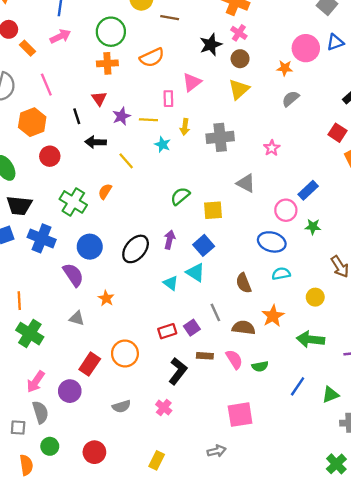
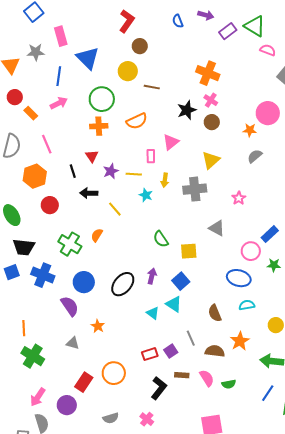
yellow triangle: (239, 89) -> (211, 160), moved
green semicircle: (180, 196) -> (161, 239), turned -84
blue line: (298, 386) -> (268, 393), moved

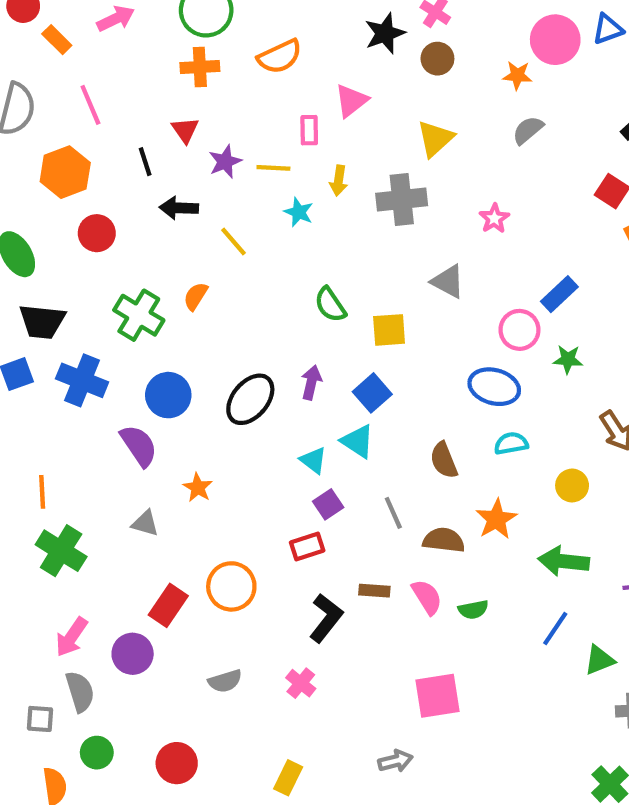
purple square: (171, 351) -> (328, 504), moved

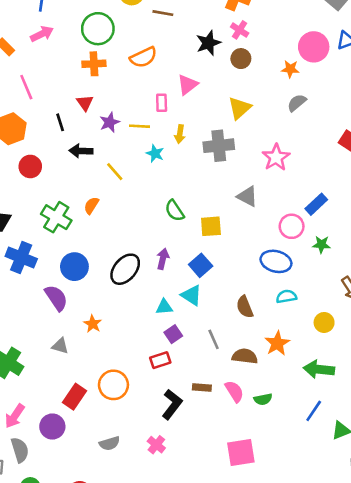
pink star: (494, 218) -> (276, 157), size x1.5
cyan triangle: (313, 460) -> (164, 307), turned -42

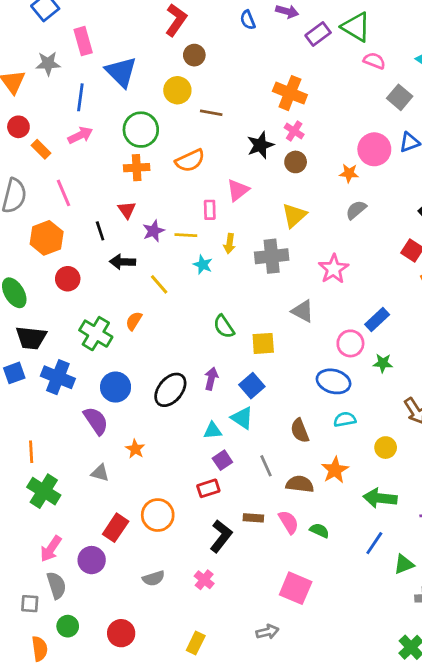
green semicircle: (263, 399) -> (319, 531), turned -144
pink square: (241, 453) -> (296, 588), turned 32

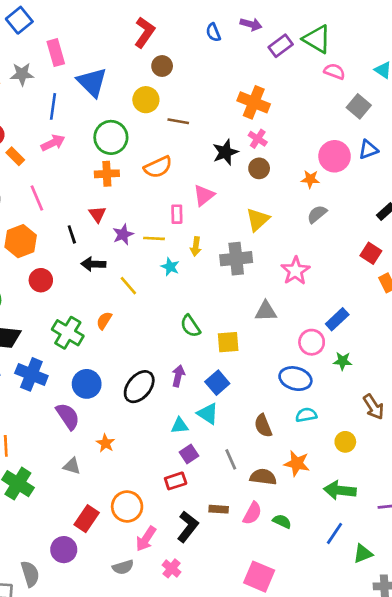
gray triangle: (303, 311) -> (266, 311), turned -30
orange star: (335, 470) -> (297, 463), turned -30
pink semicircle: (289, 522) -> (252, 513), turned 60
pink arrow: (51, 549) -> (146, 539), moved

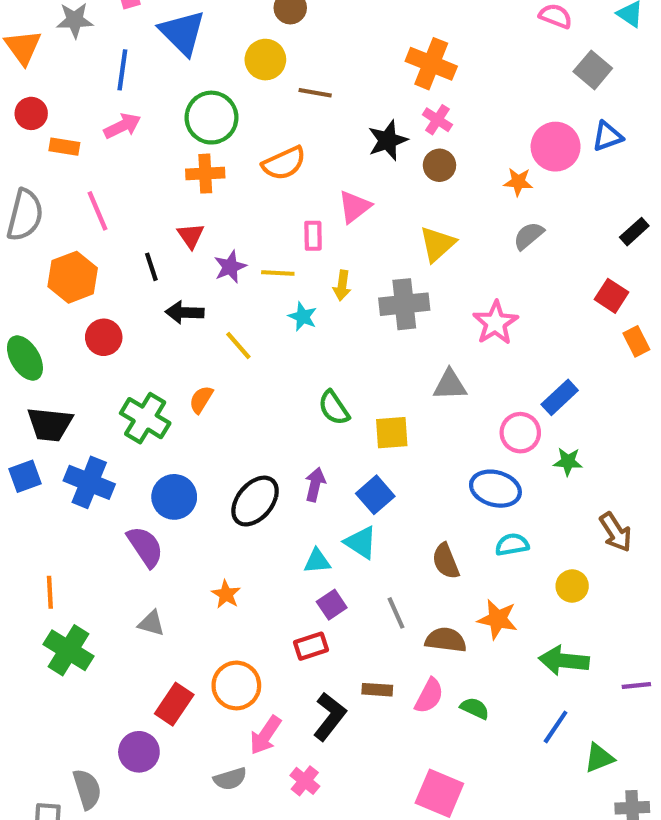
orange rectangle: (15, 156) -> (64, 147), turned -36
orange star: (106, 443) -> (226, 594), moved

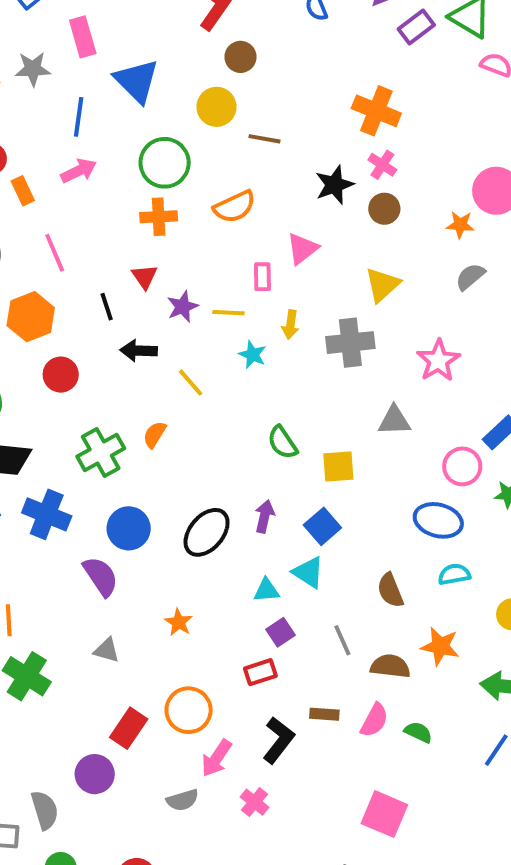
orange rectangle: (64, 147) -> (23, 191), turned 56
green cross: (145, 418) -> (101, 452), turned 30

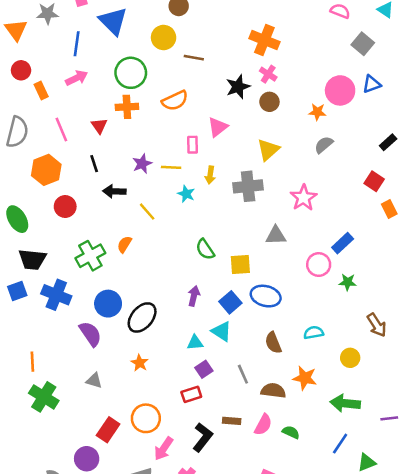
red triangle: (145, 277) -> (99, 126), moved
blue ellipse: (438, 520) -> (266, 296), moved
black ellipse: (207, 532) -> (142, 317), moved

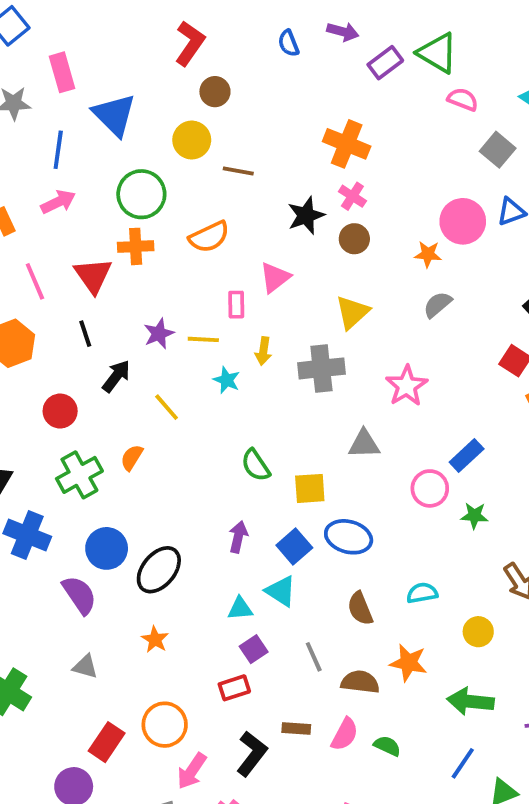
red triangle: (99, 126) -> (93, 276), size x1.5
black arrow: (114, 191) -> (116, 376), turned 125
red circle: (65, 206) -> (60, 411), moved

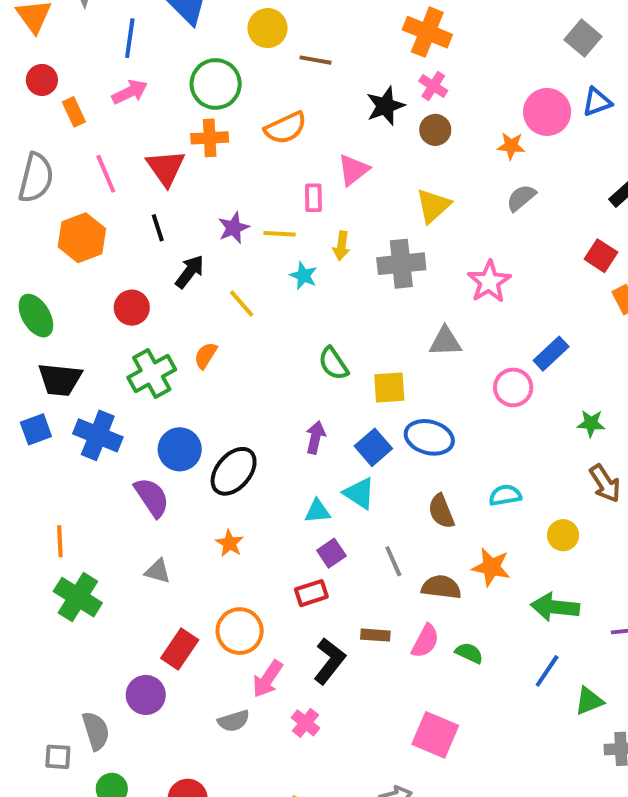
green star: (474, 516) -> (591, 423), moved

